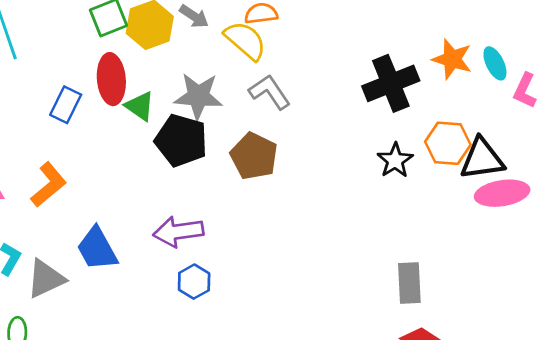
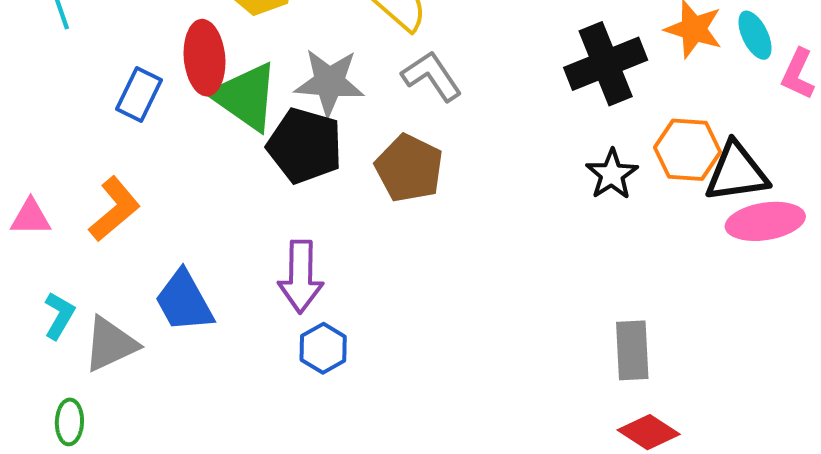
green triangle: (140, 106) -> (245, 97), size x1.6
purple arrow: (178, 232) -> (301, 277), turned -81

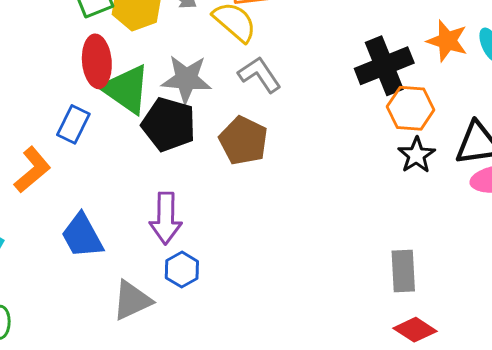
blue rectangle: (139, 95) -> (73, 124), moved
orange hexagon: (687, 150) -> (411, 108), moved
black star: (612, 174) -> (416, 155), moved
gray triangle: (110, 344) -> (132, 300), moved

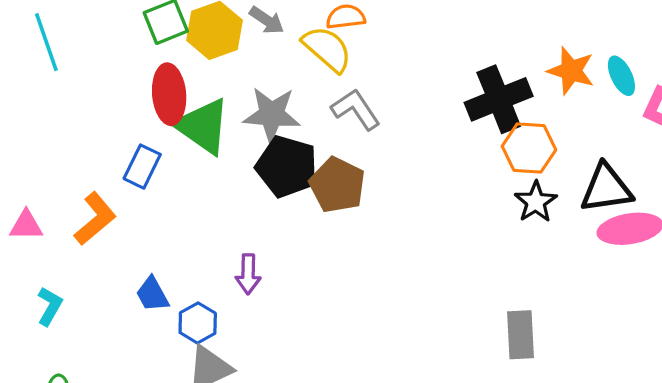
black pentagon: (169, 124) -> (287, 167), moved
purple arrow: (166, 218) -> (248, 274), size x0.7
blue trapezoid: (82, 236) -> (152, 294), size x0.7
blue hexagon: (182, 270) -> (198, 323), moved

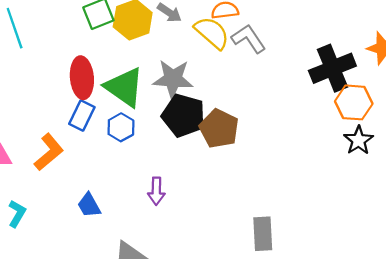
red ellipse: (169, 94) -> (82, 78), moved
gray L-shape: (356, 109) -> (249, 39), moved
blue hexagon: (198, 323) -> (121, 127), moved
gray rectangle: (521, 335) -> (263, 234), moved

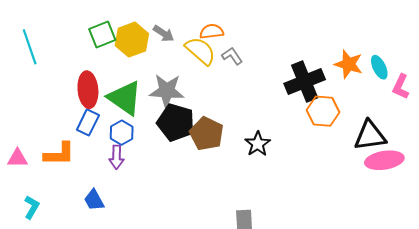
gray L-shape: (249, 39) -> (232, 56), size x0.7
black star: (358, 140) -> (258, 144), moved
orange L-shape: (49, 152) -> (59, 154), turned 40
purple arrow: (156, 191) -> (117, 157), moved

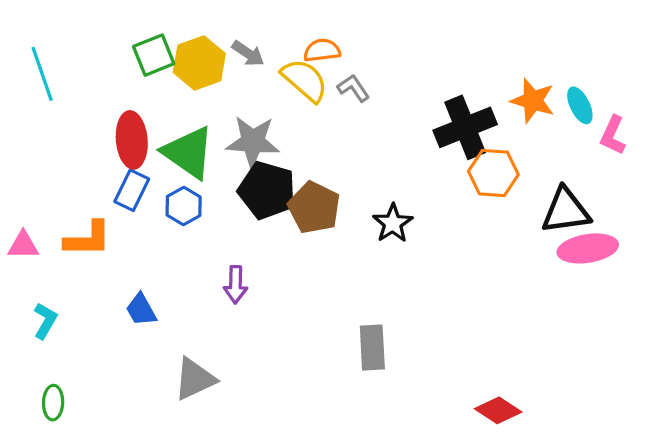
purple arrow: (117, 157) -> (235, 285), moved

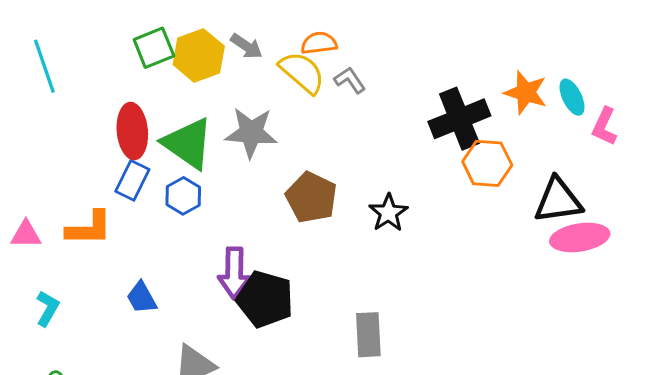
black pentagon: (267, 190) -> (265, 299), moved
purple arrow: (235, 285) -> (234, 273), size x1.4

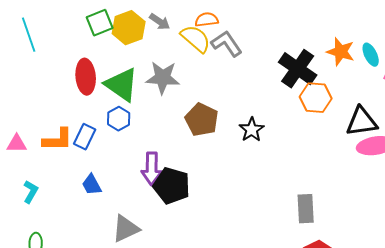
gray L-shape: (350, 80) -> (227, 44), size x1.5
black cross: (459, 119) -> (298, 69), turned -33
blue rectangle: (132, 180) -> (85, 137), moved
gray rectangle: (368, 335) -> (306, 209), moved

